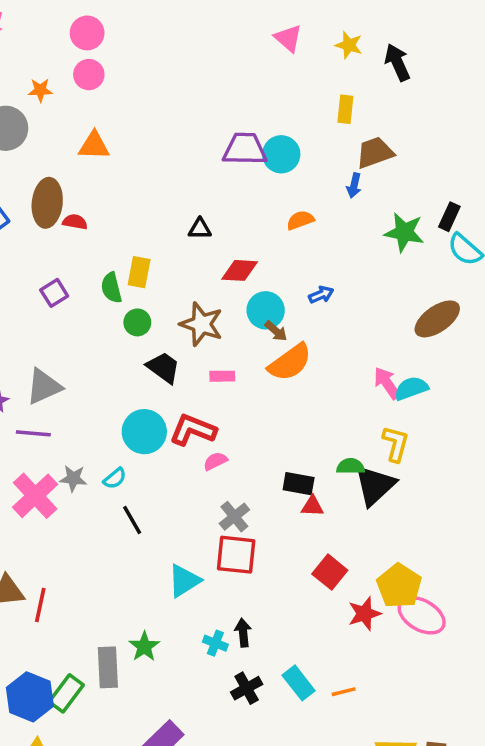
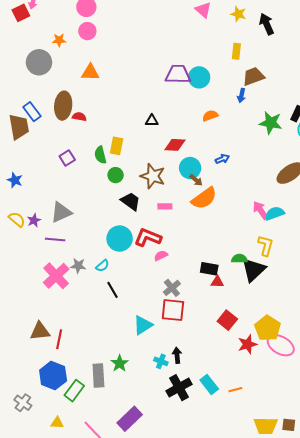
black cross: (247, 688) -> (179, 388), size x1.4
blue hexagon: (30, 697) -> (53, 375), moved

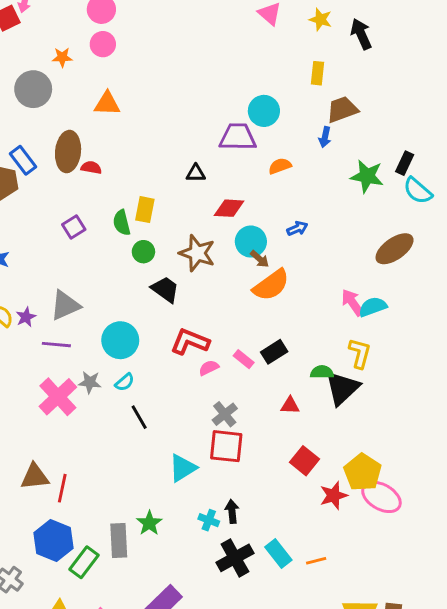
purple trapezoid: (178, 74) -> (238, 137), moved
pink rectangle: (165, 206) -> (244, 359), moved, turned 40
cyan circle: (120, 239) -> (120, 340), moved
black rectangle: (209, 269) -> (274, 352), moved, turned -42

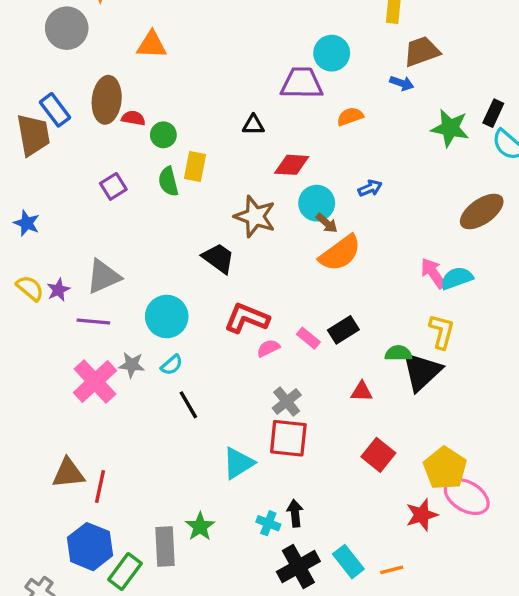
blue arrow: (325, 137) -> (402, 83), turned -84
green circle: (143, 252) -> (163, 135), moved
red star: (334, 495) -> (422, 515), moved

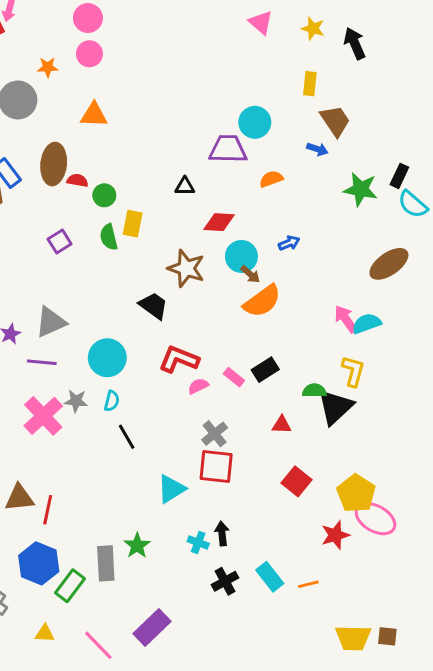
brown trapezoid: (422, 51) -> (335, 121), turned 76
cyan semicircle: (172, 365) -> (112, 401), turned -36
black cross: (298, 567) -> (225, 581), size x0.7

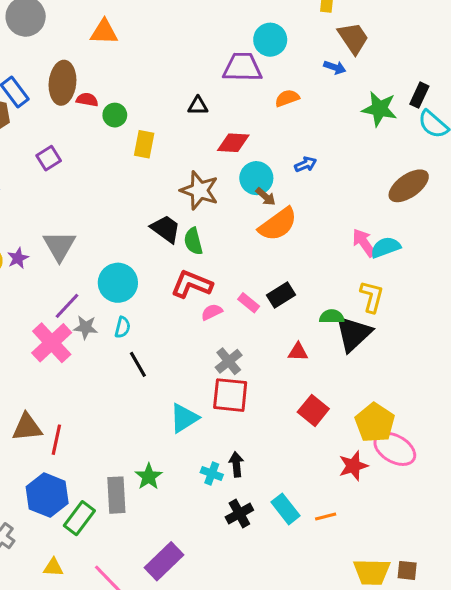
green semicircle: (109, 237) -> (193, 241), moved
purple square: (60, 242) -> (49, 158), moved
gray triangle: (51, 322) -> (59, 246), turned -36
purple line: (42, 362) -> (67, 306), moved, turned -52

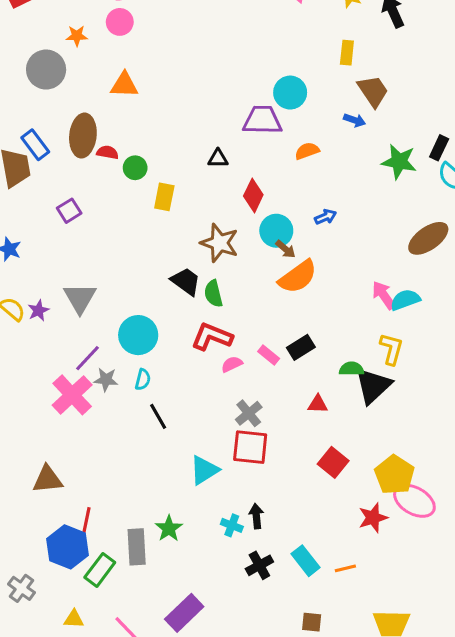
red diamond: (233, 143) -> (253, 195), turned -68
red line: (56, 440) -> (86, 522), moved
brown square: (407, 570) -> (312, 622), moved

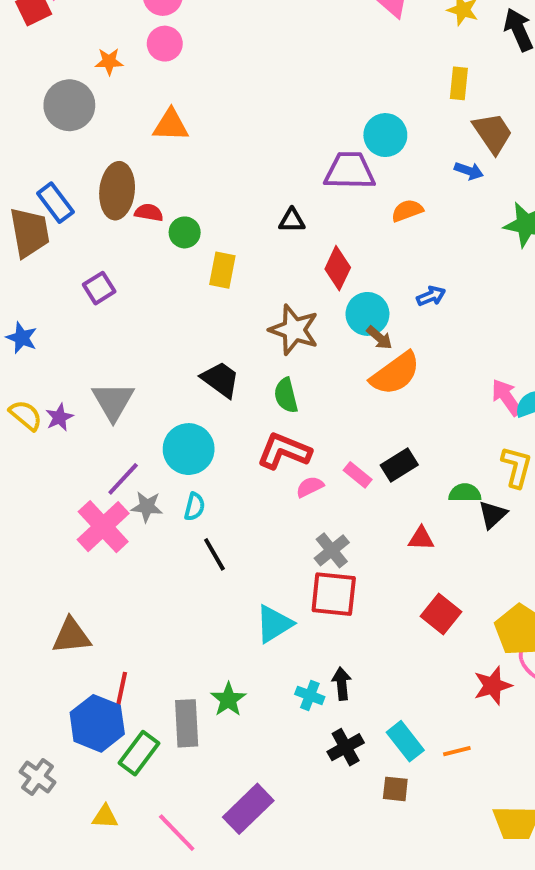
black trapezoid: (186, 281) -> (220, 379), moved
black triangle: (373, 386) -> (493, 515), size x0.6
brown square: (312, 622) -> (395, 789), moved

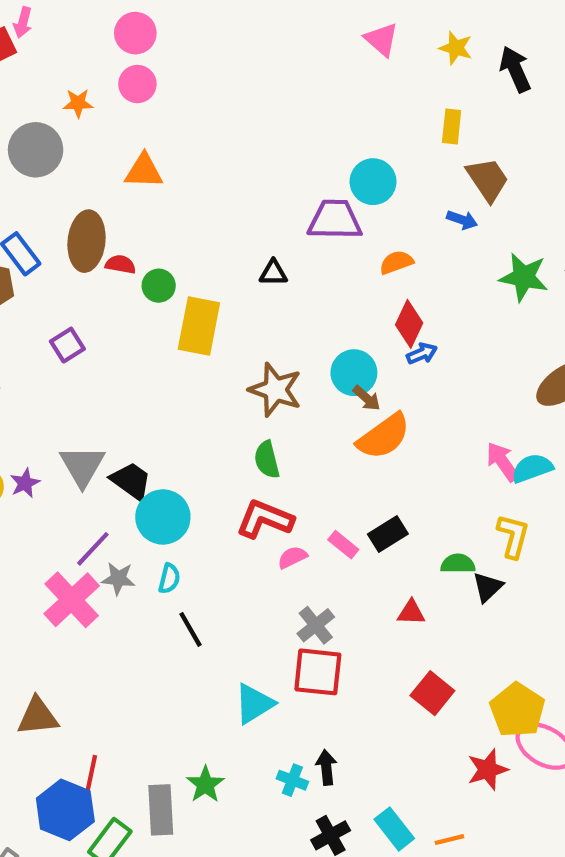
red diamond: (338, 268) -> (409, 324), moved
yellow rectangle: (222, 270) -> (199, 326), size x1.5
black trapezoid: (220, 379) -> (131, 481), moved

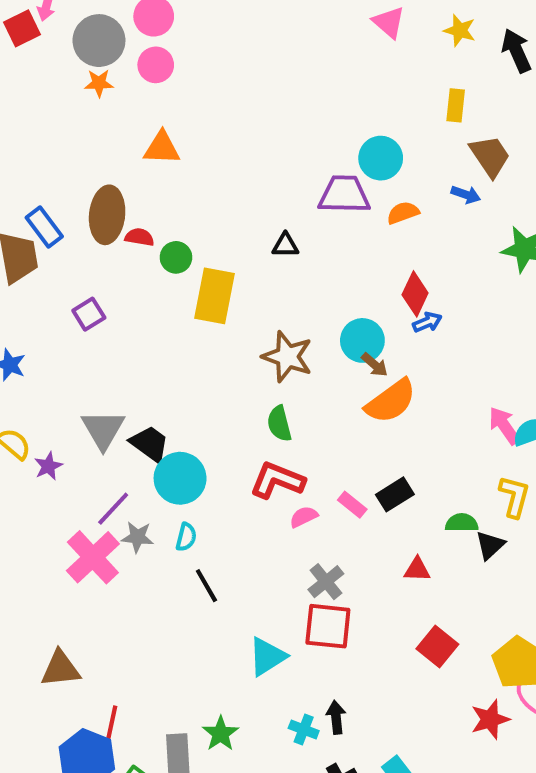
gray circle: (36, 150) -> (99, 41), moved
orange semicircle: (396, 262) -> (403, 213), moved
purple star: (25, 483) -> (48, 466), moved

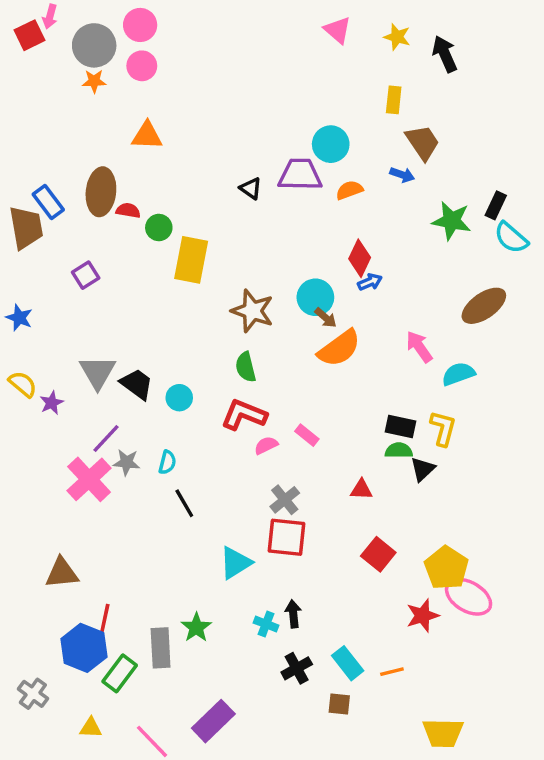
black triangle: (285, 245) -> (251, 188), moved, turned 35
pink arrow: (504, 426) -> (419, 347), moved
cyan circle: (180, 478) -> (179, 398), moved, size x0.6
black rectangle: (395, 494) -> (400, 427), moved, turned 44

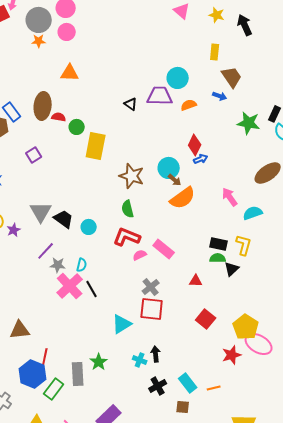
pink rectangle: (307, 435) -> (164, 249), size x1.5
pink cross: (89, 479) -> (70, 286), moved

